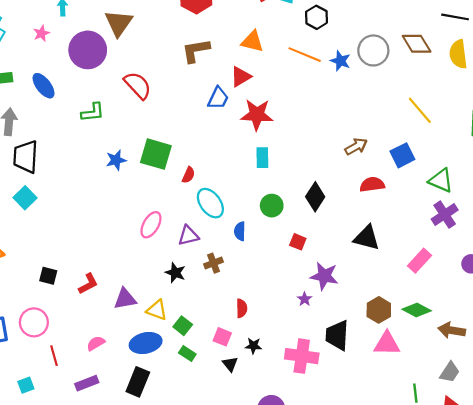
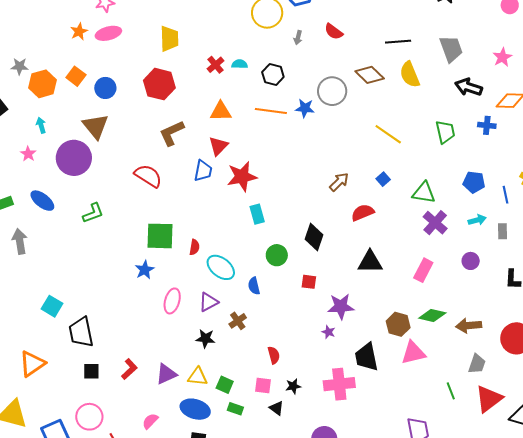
red semicircle: (138, 85) -> (148, 176), moved
blue square: (402, 155) -> (383, 179), size x0.6
black trapezoid: (26, 157) -> (81, 332), moved
blue star: (116, 160) -> (145, 270), moved
blue ellipse: (146, 343) -> (195, 409), turned 44

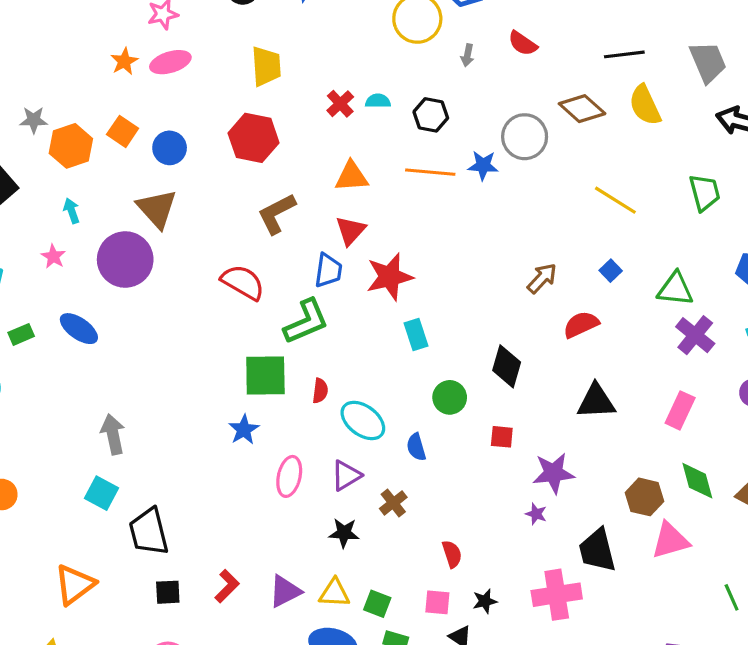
green L-shape: (93, 213) -> (306, 322), moved, size x1.4
gray arrow: (20, 241) -> (113, 434), moved
green diamond: (432, 315) -> (697, 481), turned 64

